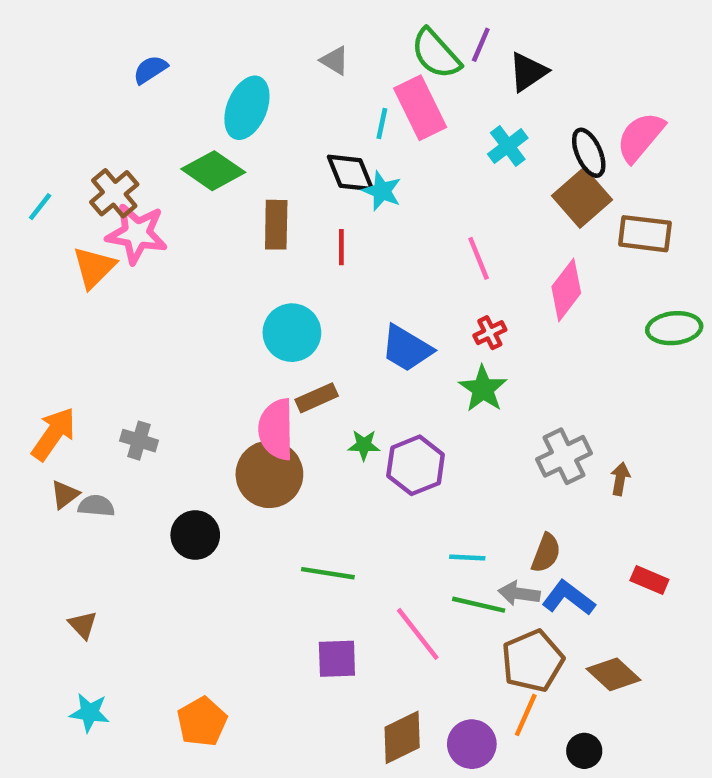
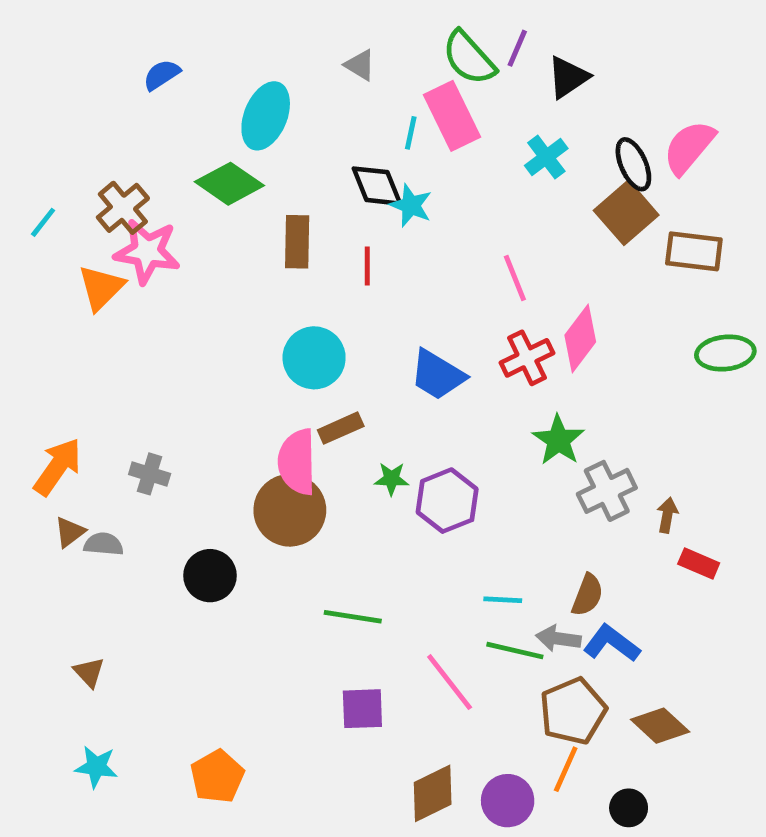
pink diamond: (566, 290) -> (580, 338), moved
red cross: (490, 333) -> (527, 358), size x1.5
green star: (483, 389) -> (558, 440), moved
red rectangle: (649, 580) -> (699, 564), moved

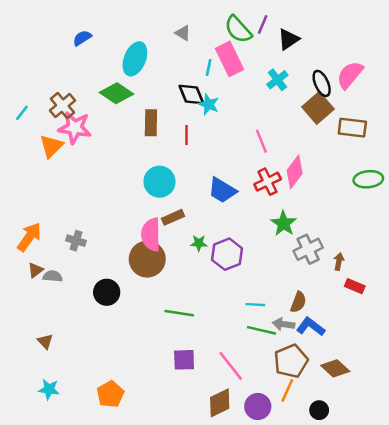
pink line: (450, 682) -> (231, 366), moved

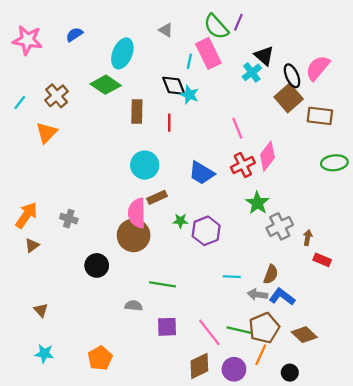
black triangle: (288, 39) -> (264, 56), moved, turned -45
pink star: (75, 128) -> (28, 40), moved
gray semicircle: (53, 276) -> (134, 306), moved
green line: (261, 330) -> (240, 330), moved

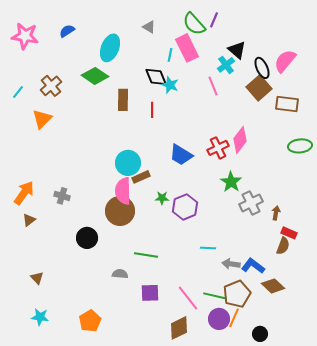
pink line: (237, 128) -> (213, 86), moved
cyan circle: (145, 165) -> (128, 163), moved
brown semicircle: (271, 274) -> (283, 246), moved
brown diamond: (304, 335) -> (273, 286), moved
purple circle: (234, 369) -> (219, 319), moved

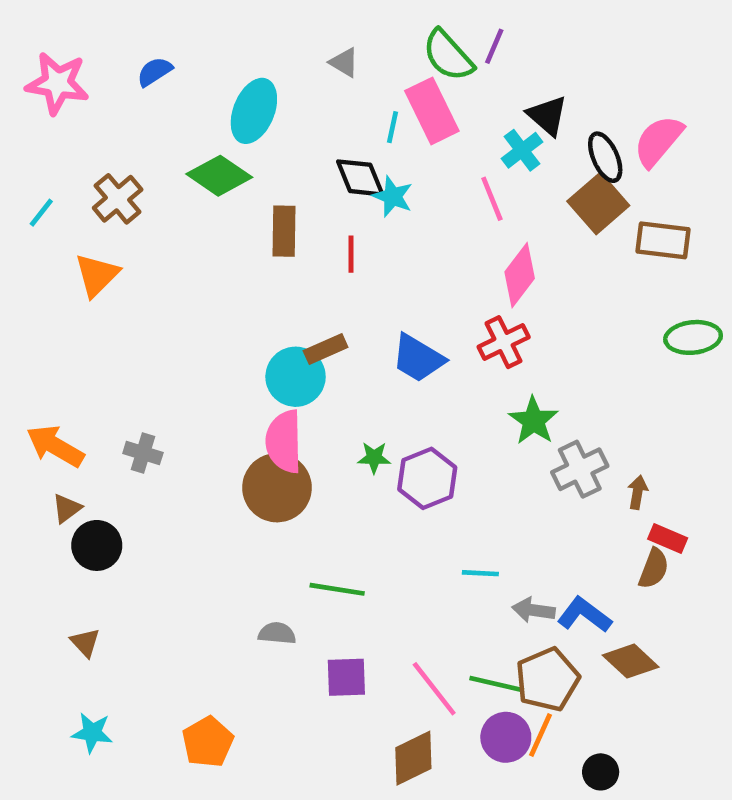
pink diamond: (240, 140) -> (520, 275), moved
brown rectangle: (141, 177) -> (326, 349), moved
orange arrow: (24, 193) -> (55, 446), turned -95
black circle: (87, 238) -> (97, 545), moved

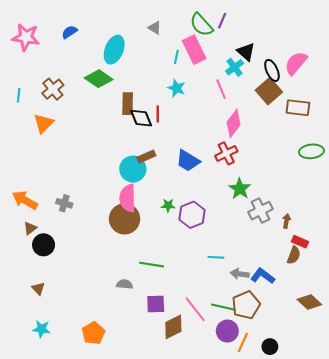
black diamond: (360, 178) -> (141, 118), moved
cyan line: (41, 213) -> (19, 95), turned -32
brown diamond: (631, 661) -> (309, 302), moved
orange line: (540, 735) -> (243, 342), moved
brown diamond: (413, 758) -> (173, 327), moved

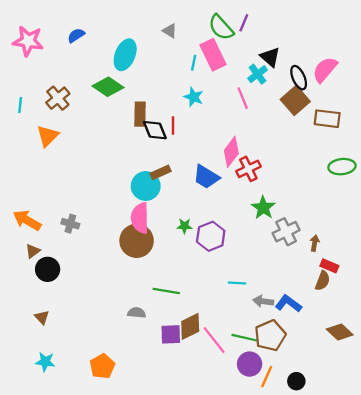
pink diamond: (234, 123) -> (231, 152), moved
brown diamond: (173, 327) -> (190, 326), moved

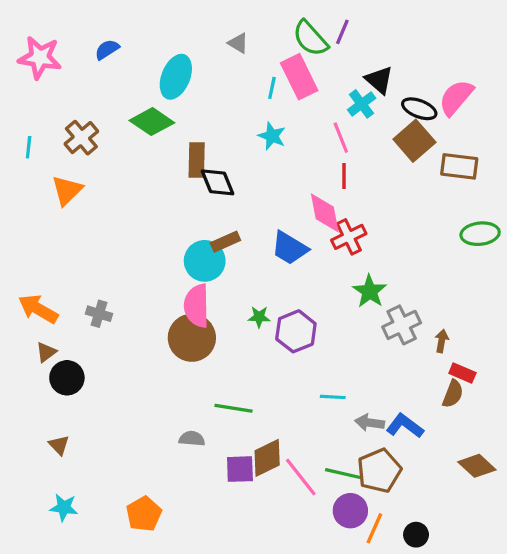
black ellipse: (299, 78) -> (419, 109), turned -45
red line: (173, 126) -> (344, 176), moved
pink diamond: (231, 152) -> (325, 213), turned -48

